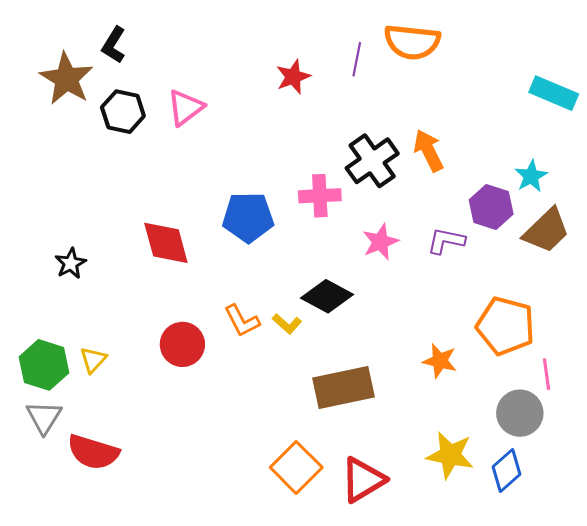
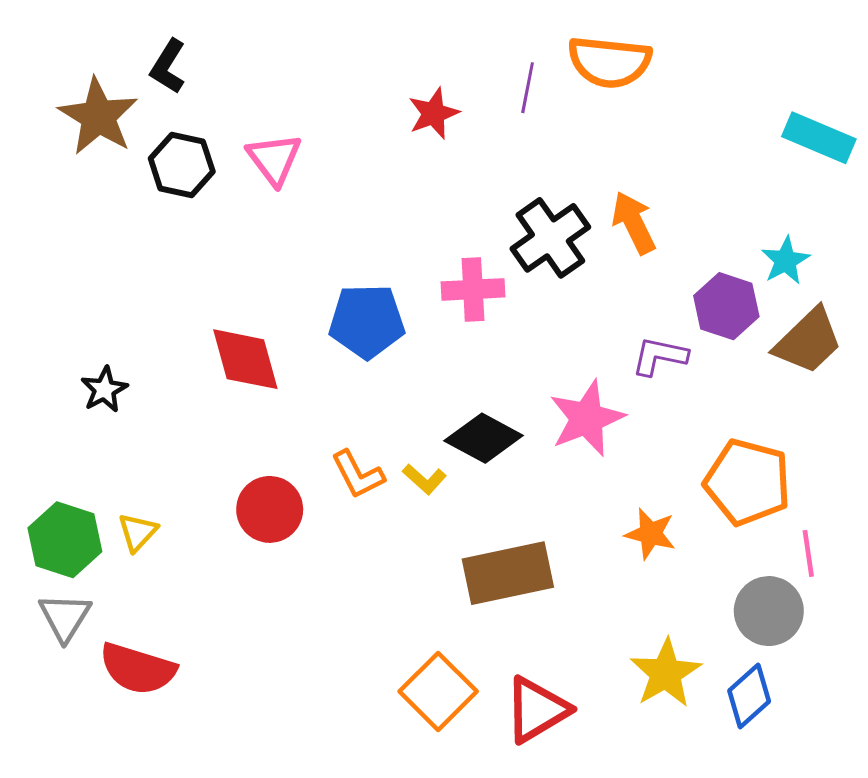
pink triangle: (185, 107) -> (274, 159), turned -30
pink star: (380, 242) -> (587, 418), moved, size x1.4
yellow star: (450, 455) -> (666, 673), turned 30

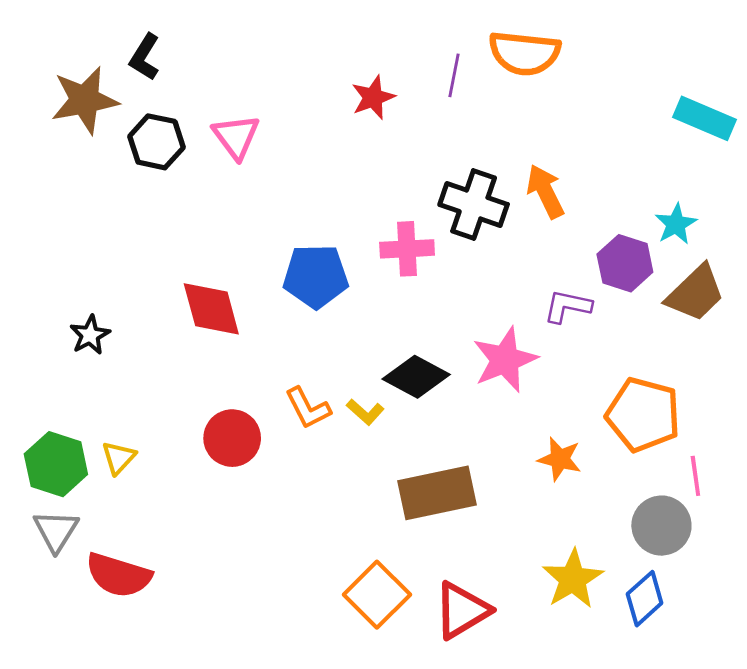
brown star: (98, 116) -> (85, 100), turned 30
black cross: (550, 238) -> (474, 204), turned -36

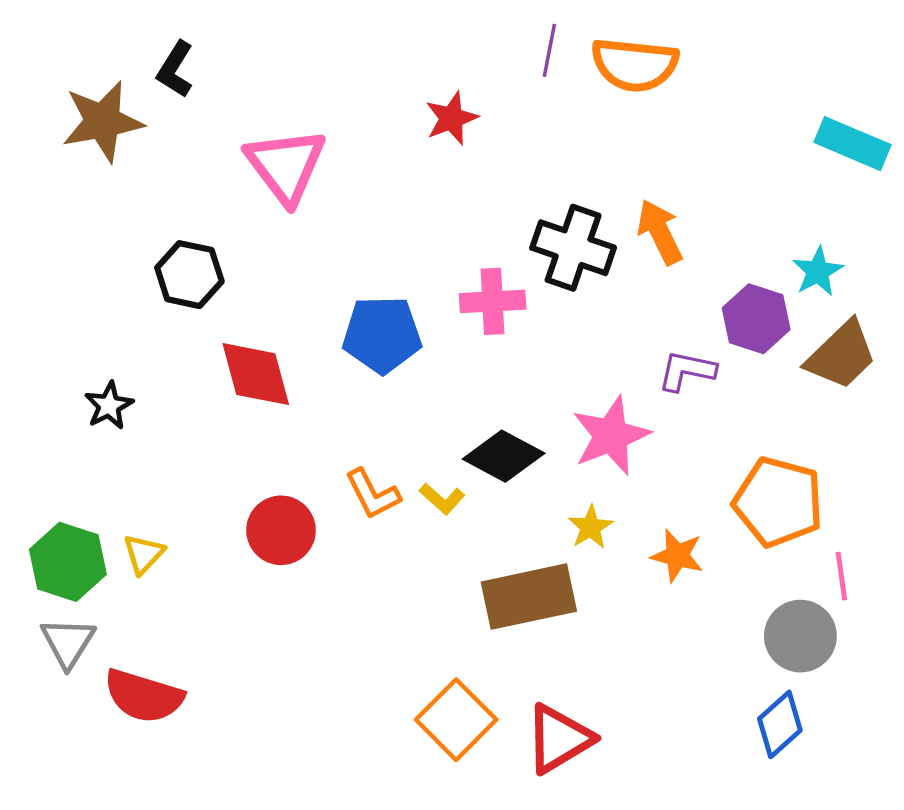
purple line: (454, 75) -> (549, 50), moved
pink triangle: (236, 137) -> (286, 166), size x1.4
black hexagon: (156, 142) -> (189, 275), moved
yellow star: (573, 579) -> (590, 527), moved, size x0.6

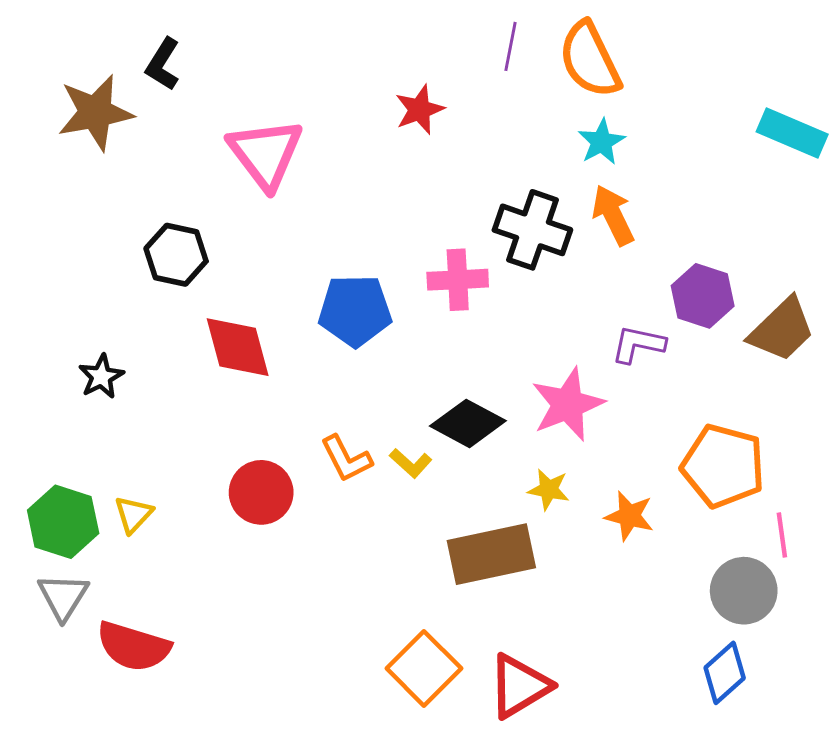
orange semicircle: (635, 65) -> (590, 60), turned 58
cyan star: (818, 271) -> (601, 142), moved
yellow star: (590, 527) -> (549, 489), turned -30

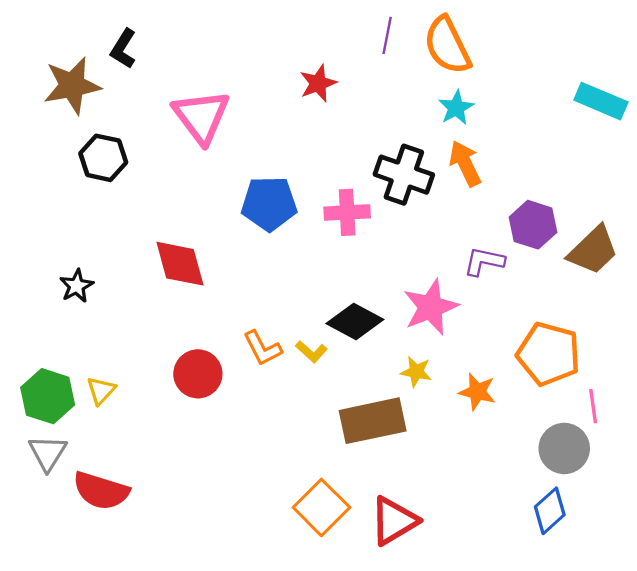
black hexagon: (176, 255) -> (103, 158), moved
blue pentagon: (355, 311) -> (269, 204), moved

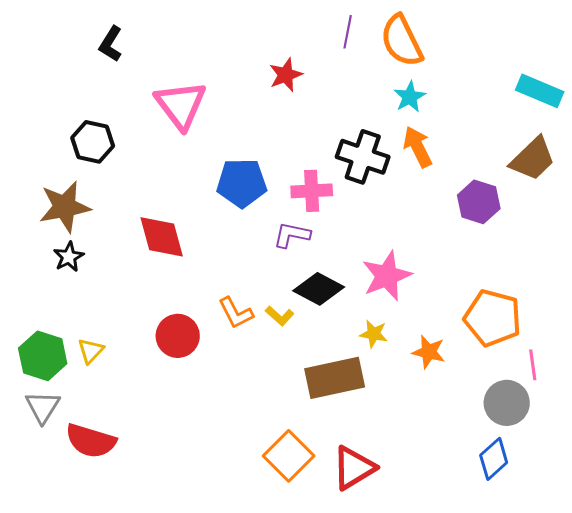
brown star: (72, 85) -> (65, 207), moved
brown trapezoid: (593, 250) -> (533, 159), moved
purple L-shape: (484, 261) -> (292, 235), moved

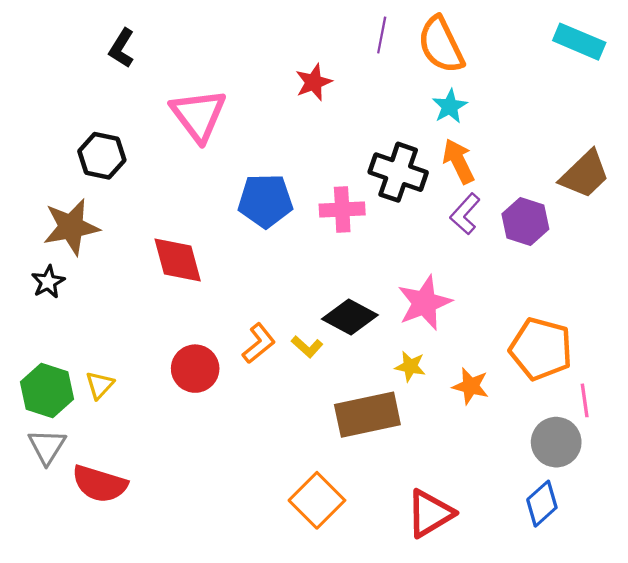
cyan rectangle: (540, 91) -> (579, 42), moved
purple L-shape: (292, 235) -> (465, 214), moved, turned -60
black star: (69, 257) -> (48, 282), moved
orange L-shape: (236, 313) -> (259, 343), turned -102
red triangle: (354, 468) -> (430, 513), moved

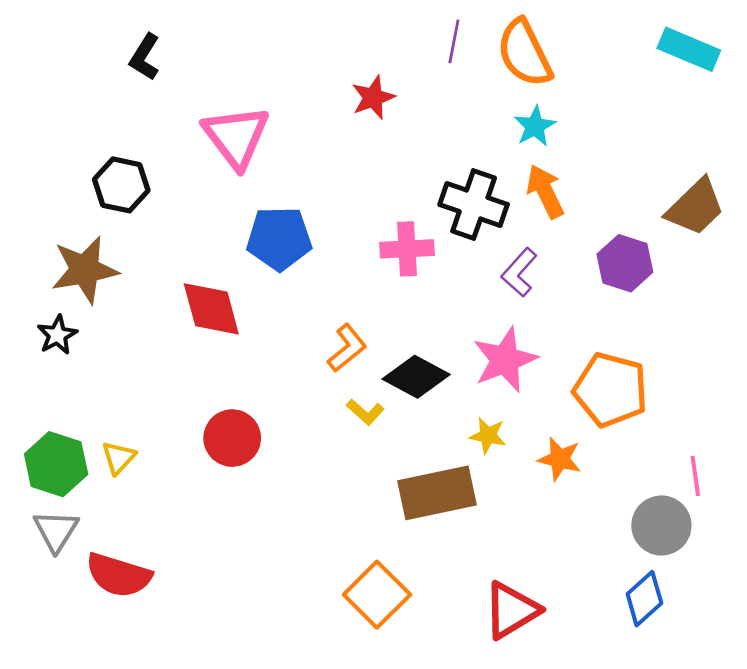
blue pentagon: (265, 201) -> (279, 238), moved
purple L-shape: (465, 214) -> (519, 272), moved
orange L-shape: (259, 343) -> (347, 348), moved
orange pentagon: (541, 349) -> (611, 390), moved

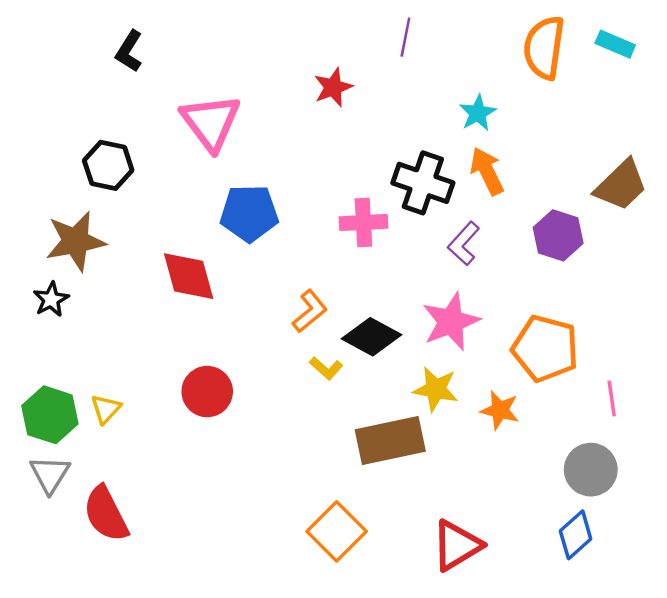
cyan rectangle: (689, 49) -> (615, 44), size x0.7
orange semicircle: (524, 53) -> (544, 48), moved, turned 34
yellow star: (488, 435) -> (436, 389), size x1.4
pink line: (695, 476) -> (612, 399), moved
red semicircle: (119, 575) -> (106, 514), turned 46

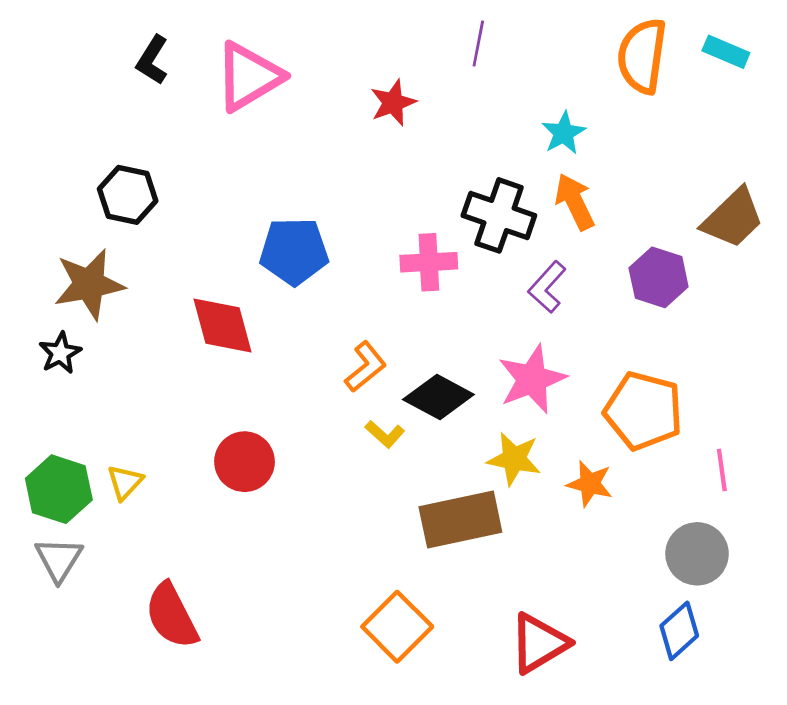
pink triangle: (211, 122) -> (249, 77), moved, turned 36
red semicircle: (106, 514) -> (172, 616), moved

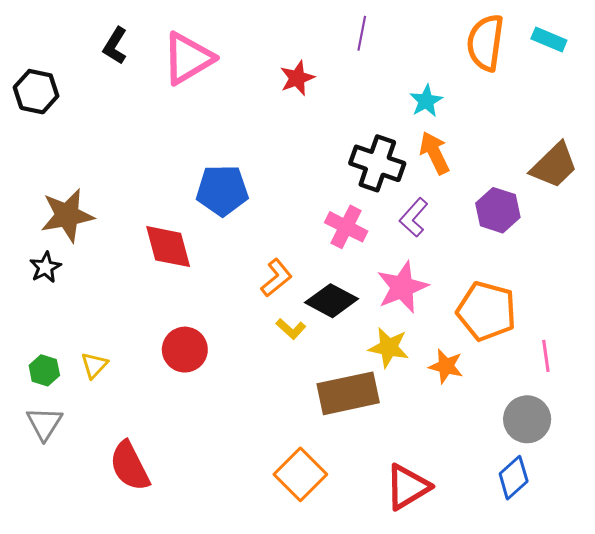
black hexagon: (128, 195) -> (36, 92), moved
pink cross: (429, 262) -> (346, 227), moved, turned 30
green hexagon: (59, 489) -> (44, 370), size x0.6

